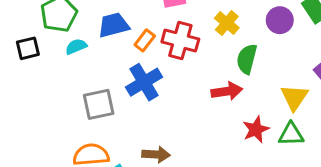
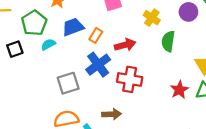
red cross: (180, 41) -> (130, 79), moved
red arrow: (227, 91) -> (125, 45), moved

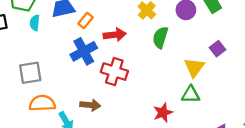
cyan semicircle: (48, 44) -> (35, 23), turned -64
gray square: (68, 83) -> (30, 73), moved
red star: (179, 90) -> (163, 113), moved

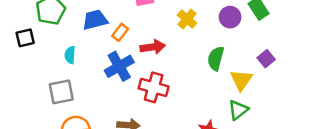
cyan semicircle: (35, 23) -> (70, 55), moved
green semicircle: (160, 37) -> (216, 58), moved
green triangle: (191, 94) -> (238, 110), turned -36

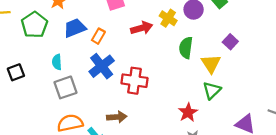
yellow cross: (187, 19) -> (168, 18), moved
black square: (25, 38) -> (16, 72), moved
red arrow: (153, 47) -> (142, 28), moved
gray square: (61, 92) -> (66, 87), moved

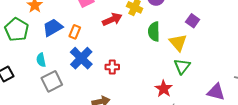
red cross: (134, 81) -> (112, 67), size x0.6

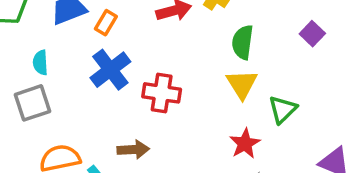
yellow triangle: (178, 43) -> (242, 84), moved
red cross: (112, 67) -> (162, 93), size x1.5
gray square: (52, 81) -> (33, 103), moved

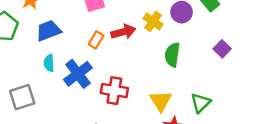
orange rectangle: (106, 23) -> (96, 40), moved
cyan semicircle: (40, 63) -> (49, 63), moved
yellow triangle: (242, 84) -> (161, 101), moved

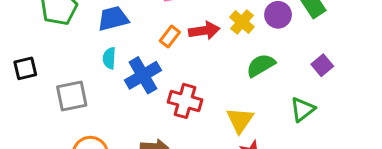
green semicircle: (172, 55) -> (261, 65), turned 45
green triangle: (201, 103) -> (303, 109), moved

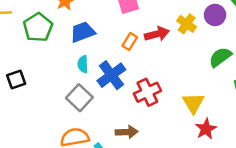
green semicircle: (261, 65) -> (220, 57), moved
gray square: (72, 96) -> (79, 98), moved, turned -30
red cross: (185, 101) -> (147, 92), turned -35

